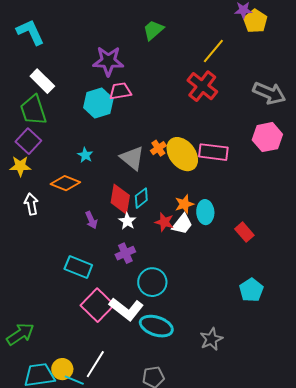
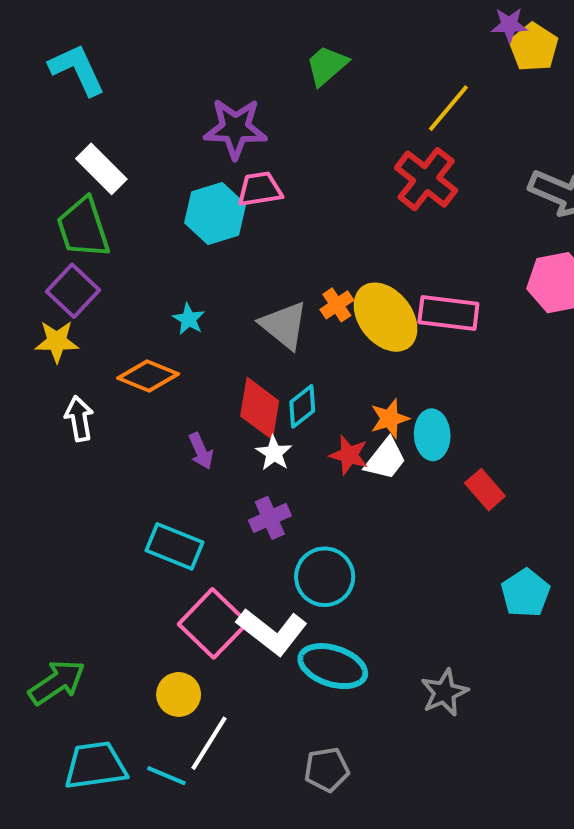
red rectangle: (244, 232) -> (485, 490), moved
yellow circle: (62, 369) -> (179, 694), moved

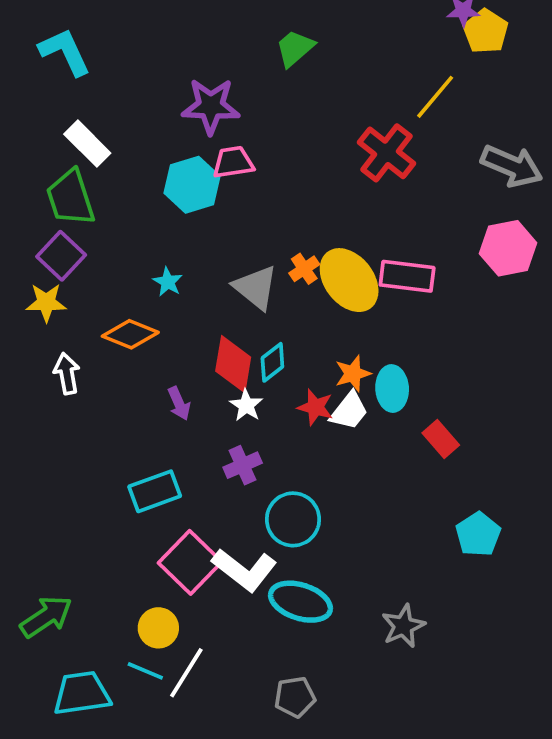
yellow line: (448, 108) -> (435, 97), moved
cyan rectangle: (174, 546) -> (155, 491), turned -42
cyan line: (166, 776) -> (145, 671), moved

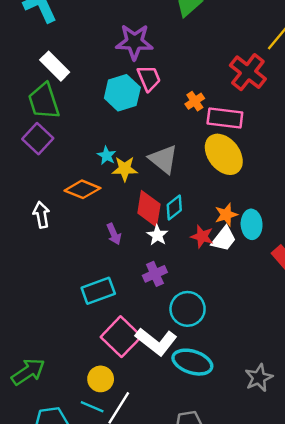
pink trapezoid: (233, 162) -> (149, 78), turned 76
orange cross: (304, 269) -> (195, 101), moved
pink rectangle: (407, 276) -> (225, 118), moved
yellow star: (46, 302) -> (125, 169), moved

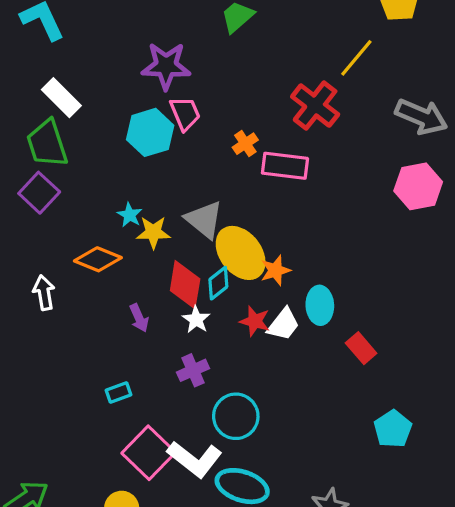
yellow ellipse: (224, 154) -> (241, 253), moved
orange star: (226, 215) -> (275, 270), moved
cyan rectangle: (98, 291) -> (118, 392), size x0.6

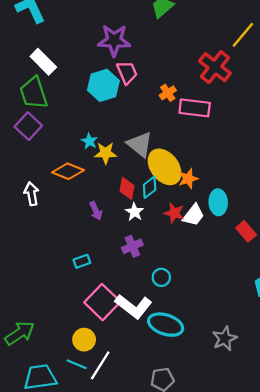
red diamond: (185, 285) -> (127, 188), size x0.7
cyan circle: (236, 416) -> (161, 277), size x0.6

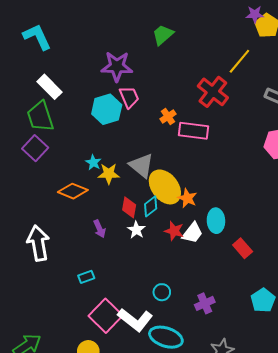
orange star: (188, 179) -> (187, 198), turned -30
white arrow: (32, 194) -> (38, 243), moved, size x1.6
purple cross: (132, 246) -> (205, 303), moved

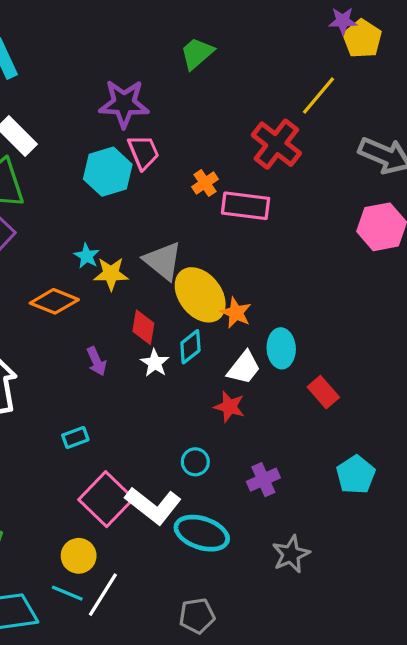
cyan diamond: (151, 206) -> (190, 347), moved
red star: (174, 231) -> (229, 407), moved

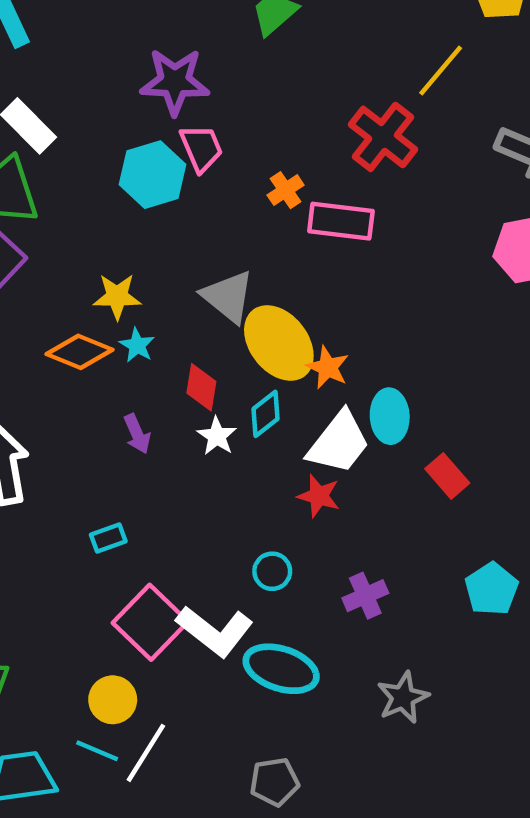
cyan star: (87, 256) -> (137, 345), moved
yellow star: (111, 274) -> (117, 296), moved
white trapezoid: (244, 368) -> (339, 443), size x1.4

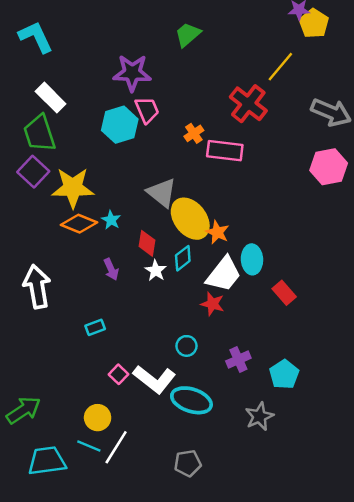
yellow star: (117, 296) -> (73, 188), moved, size x1.6
cyan pentagon: (492, 589) -> (284, 374), moved
pink square: (150, 622) -> (119, 374), size x0.5

